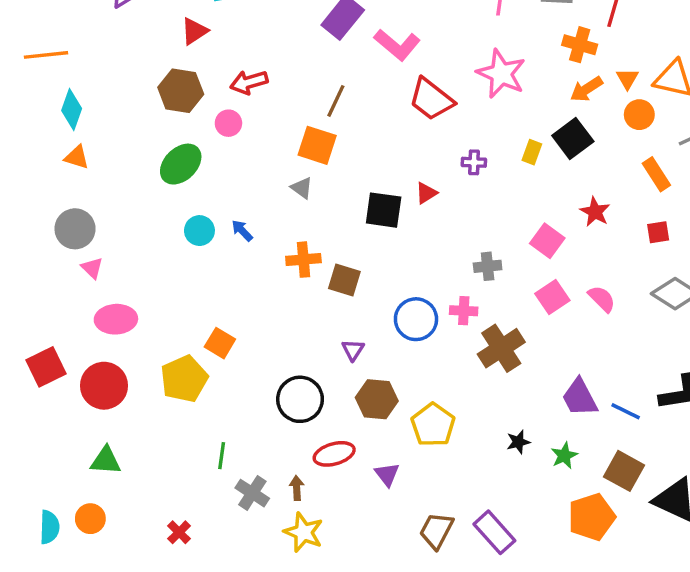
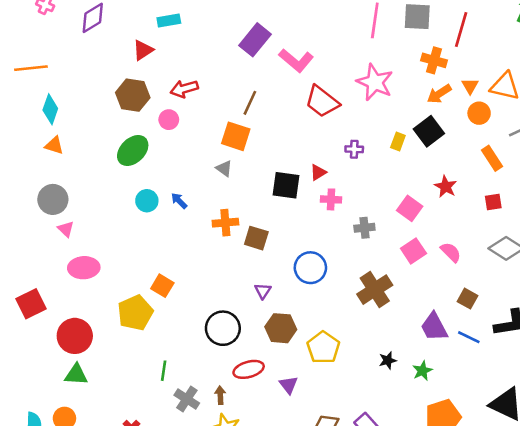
pink cross: (464, 311) -> (331, 199), moved
red circle: (104, 386) -> (75, 336), moved
brown square: (624, 471) -> (467, 299), moved, size x0.7

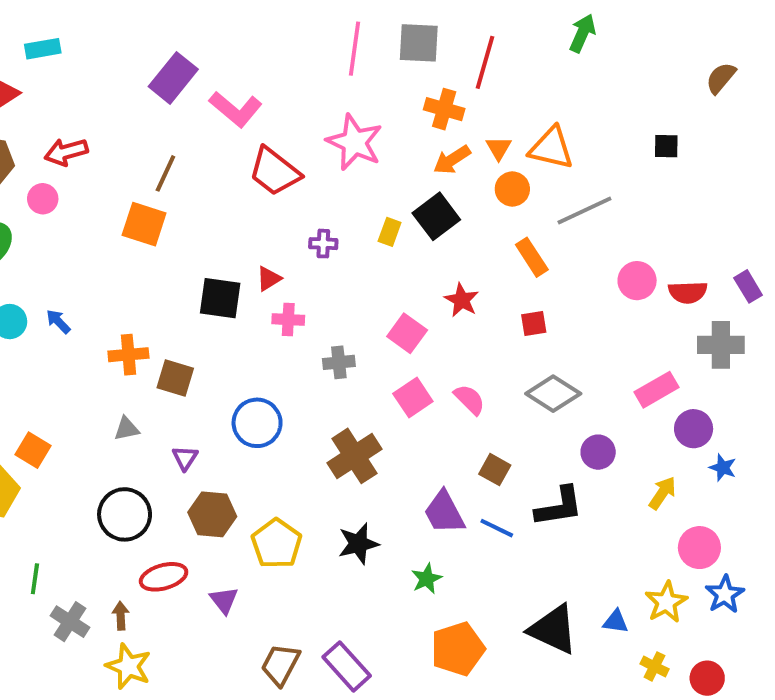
gray triangle: (224, 169) -> (127, 429), moved, turned -48
black star: (388, 360) -> (358, 544), moved, size x1.5

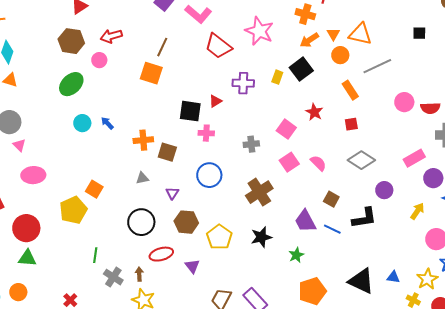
purple cross: (323, 244) -> (243, 83), size x1.5
pink cross: (288, 320) -> (206, 133), moved
yellow star: (666, 602) -> (427, 279), moved

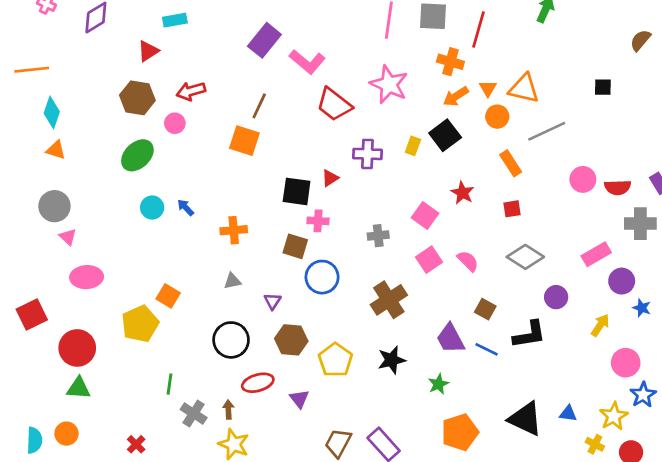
brown square: (167, 152) -> (295, 246), moved

